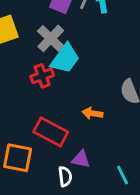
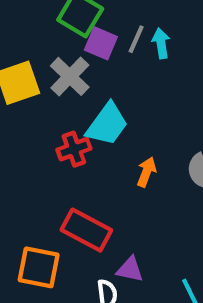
gray cross: (51, 38) -> (70, 76), moved
orange arrow: (92, 113) -> (147, 172), moved, turned 102

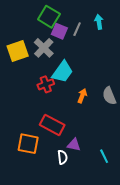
cyan arrow: (161, 43) -> (99, 22), moved

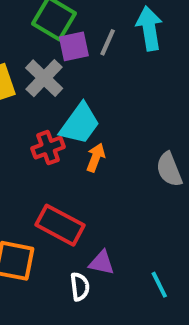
cyan arrow: (99, 22) -> (149, 28), size x1.5
purple square: (59, 31) -> (74, 46), turned -35
orange arrow: (82, 96) -> (96, 158), moved

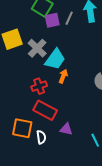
gray cross: (44, 78) -> (37, 48), moved
red cross: (48, 148) -> (39, 86), moved
white semicircle: (80, 287) -> (41, 137), moved

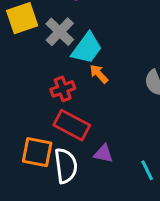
orange arrow: (63, 76) -> (99, 74), turned -64
white semicircle: (41, 137) -> (66, 166), size x1.6

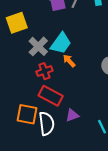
gray cross: (60, 32) -> (38, 46), moved
purple triangle: (103, 154) -> (72, 115), turned -32

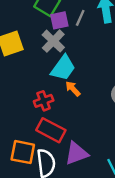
gray cross: (38, 46) -> (53, 41), moved
purple triangle: (72, 115) -> (76, 153), size x1.5

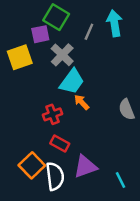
purple square: (59, 20) -> (40, 34), moved
red rectangle: (51, 130) -> (60, 144), size x0.7
orange square: (23, 152) -> (32, 165), turned 35

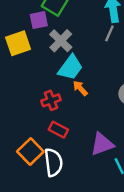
gray line: (89, 32) -> (109, 33), moved
purple triangle: (85, 167) -> (102, 144), moved

